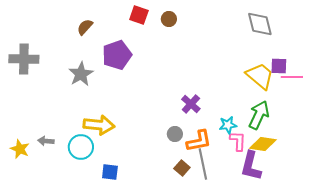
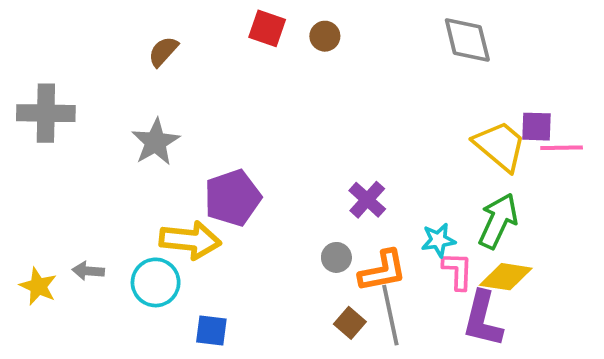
gray diamond: (260, 24) -> (467, 40), moved
purple pentagon: (117, 55) -> (233, 198), moved

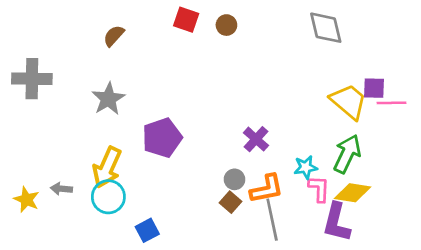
yellow arrow: (190, 240) -> (107, 167), moved, turned 108
brown square: (350, 323) -> (230, 202), moved
blue square: (211, 331) -> (147, 230), turned -35

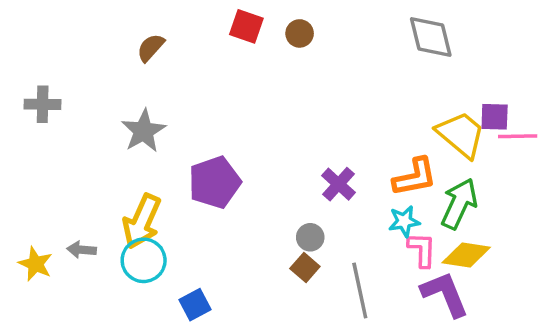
gray cross: (32, 79) -> (43, 104), size x0.7
orange L-shape: (267, 189) -> (415, 177), moved
purple L-shape: (336, 222) -> (445, 294), turned 144

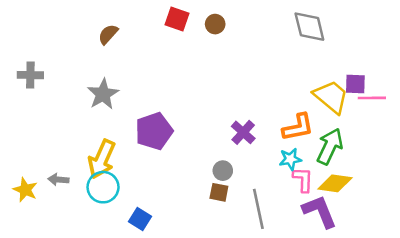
brown square: (305, 267) -> (219, 192), turned -30
blue square: (195, 305) -> (140, 219), turned -30

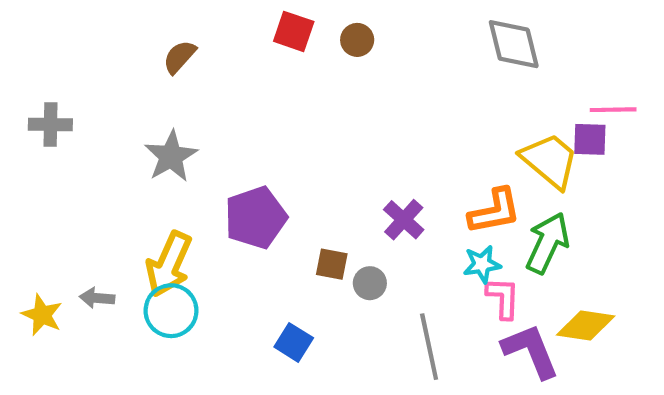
pink line: (372, 98) -> (613, 110), moved
yellow diamond: (335, 183) -> (586, 325), moved
brown square: (219, 192) -> (332, 264), moved
blue square: (140, 219) -> (294, 342), moved

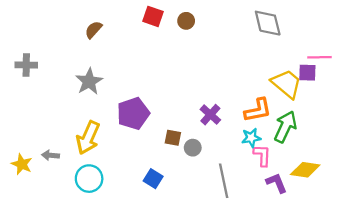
cyan circle: (171, 311) -> (89, 179), moved
purple L-shape: (531, 351) -> (277, 183), size x0.7

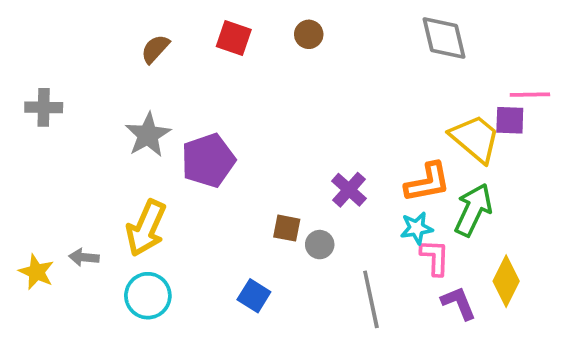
red square: (153, 16) -> (234, 38), moved
purple pentagon: (133, 113) -> (208, 160), moved
yellow diamond: (305, 170) -> (506, 281), turned -72

